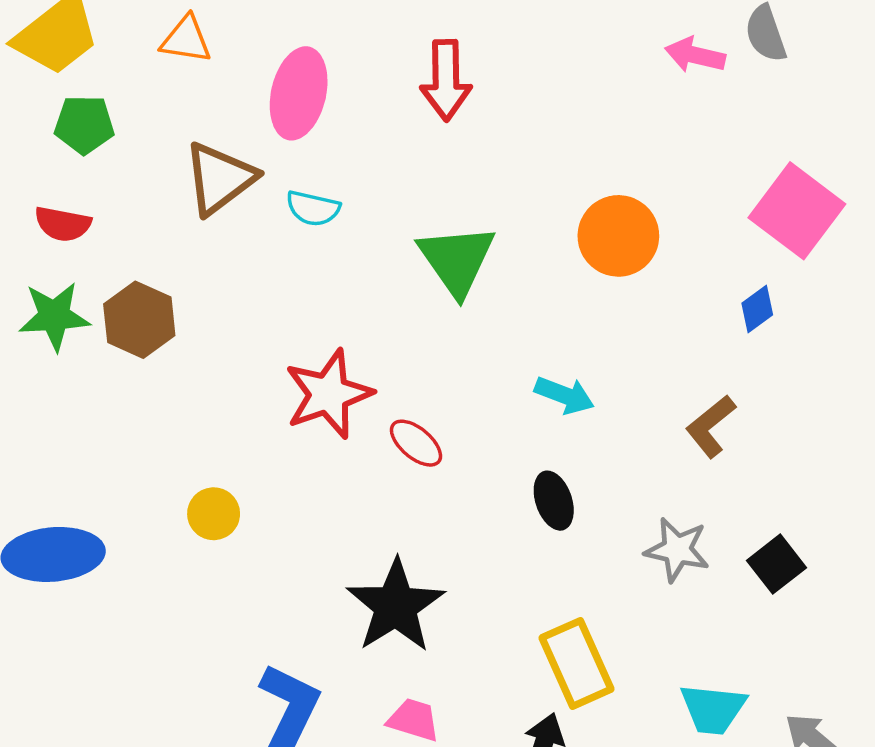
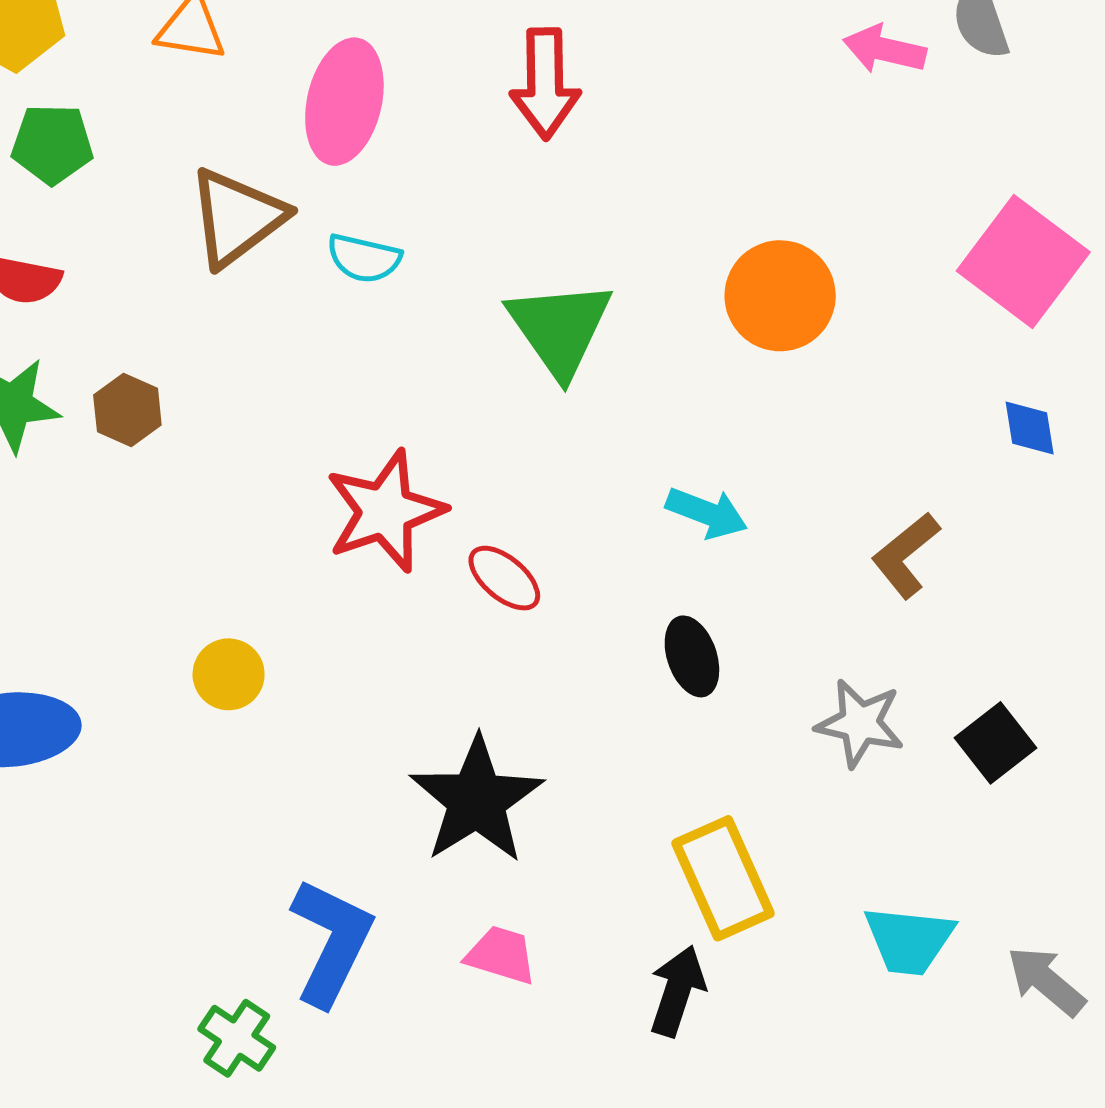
blue diamond: (757, 309) -> (1030, 428), moved, turned -63
brown hexagon: (139, 320) -> (127, 410), size x0.7

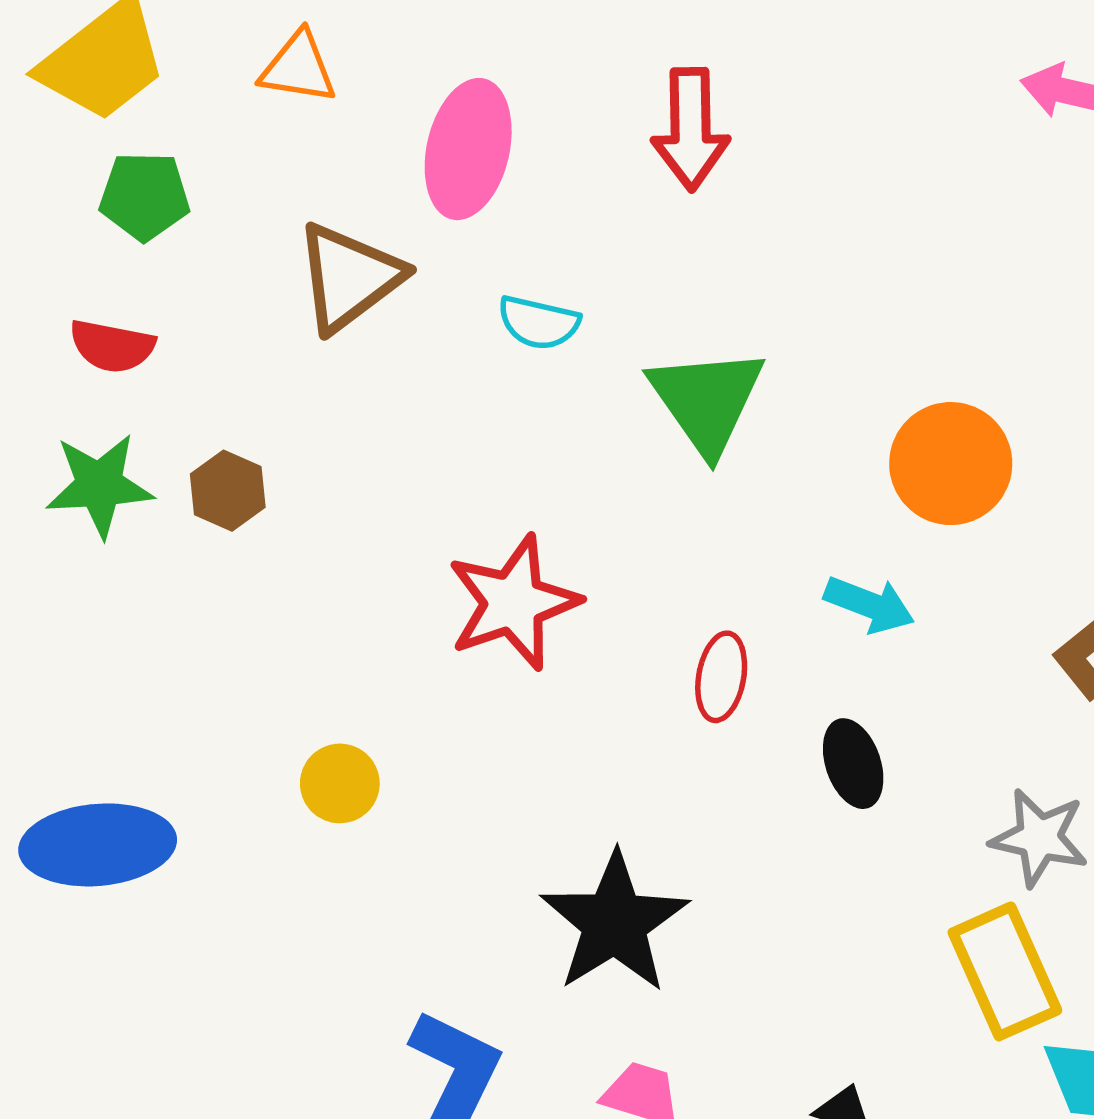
cyan semicircle: (364, 258) -> (539, 323), moved
orange circle: (780, 296) -> (951, 464), moved
red ellipse: (504, 578) -> (721, 677), moved, turned 60
yellow rectangle: (723, 878) -> (1005, 971), moved

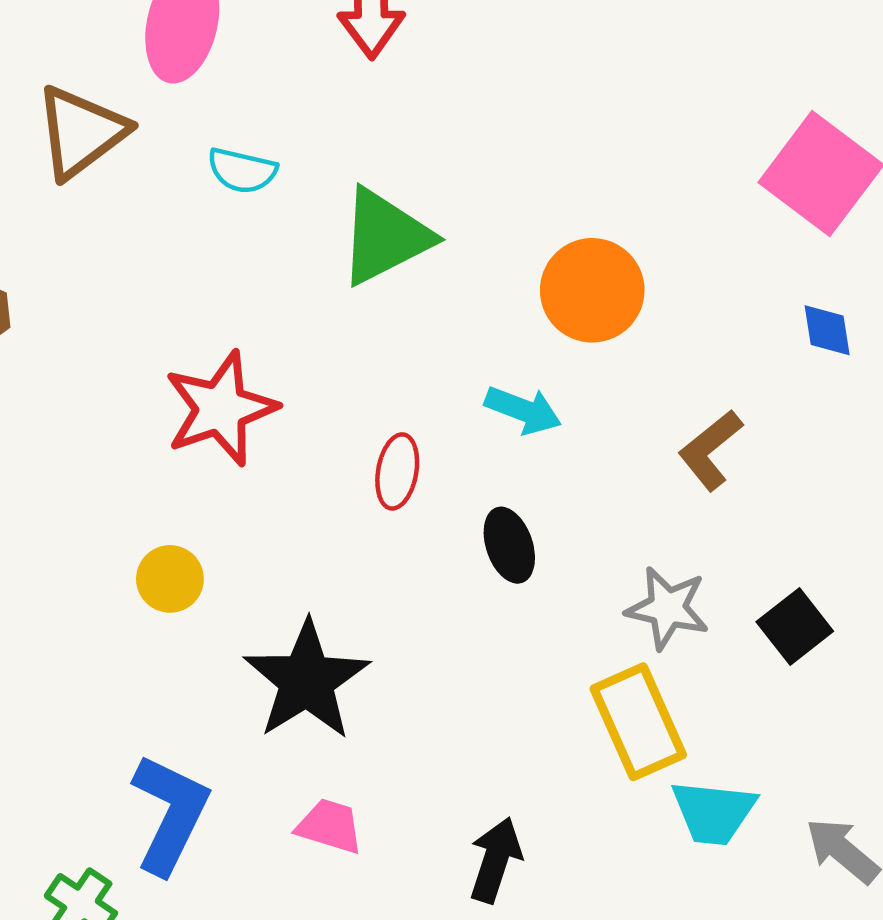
green triangle: (707, 400) -> (385, 237), turned 38
yellow circle: (340, 783) -> (170, 579), moved

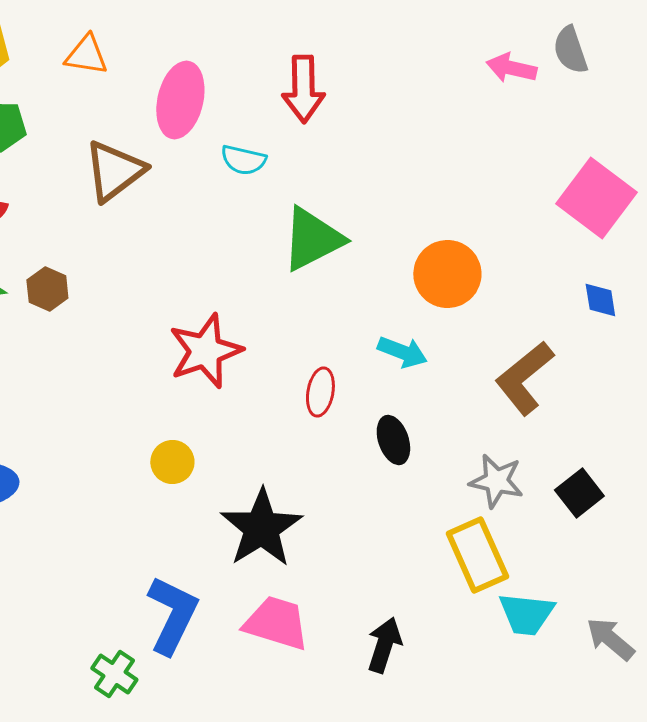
cyan semicircle: (242, 171) -> (243, 160), moved
brown L-shape: (710, 450) -> (524, 378), size x1.4
pink trapezoid: (330, 826) -> (276, 623), size x1.5

